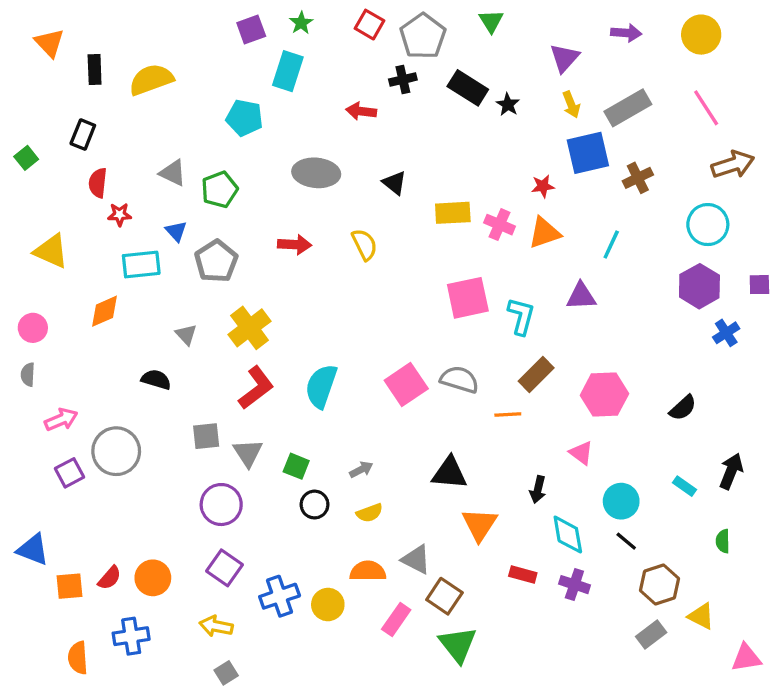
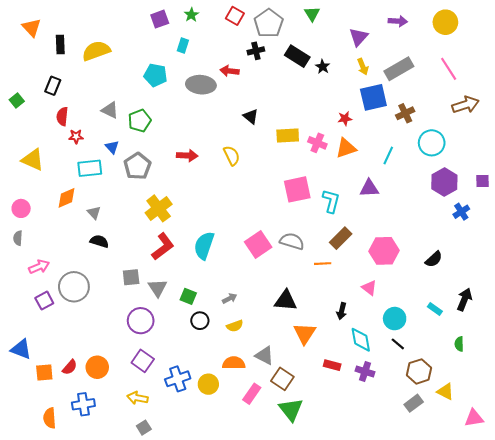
cyan rectangle: (288, 71) -> (183, 45), size x0.6
gray ellipse: (316, 173) -> (201, 85), moved
cyan circle: (708, 225) -> (432, 143), moved
gray triangle: (186, 335) -> (94, 213), moved

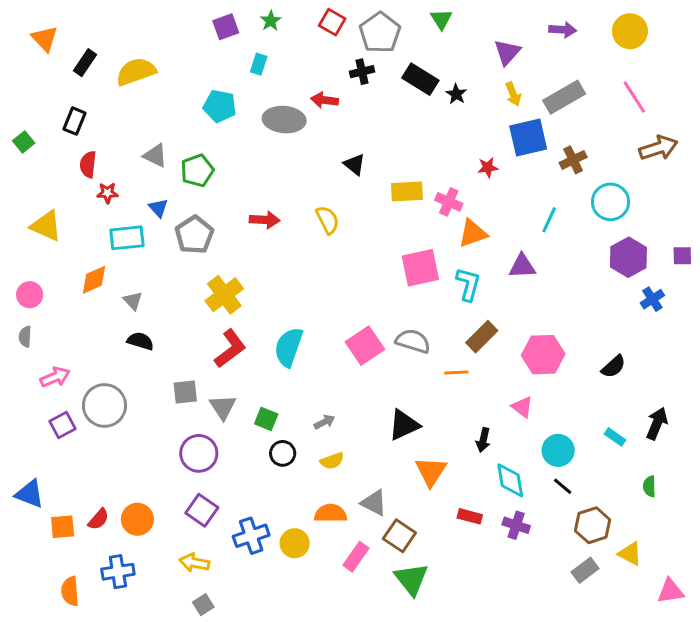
black rectangle: (60, 44) -> (85, 63), turned 36
orange triangle: (346, 148) -> (473, 233), moved
black triangle: (286, 301) -> (404, 425), turned -30

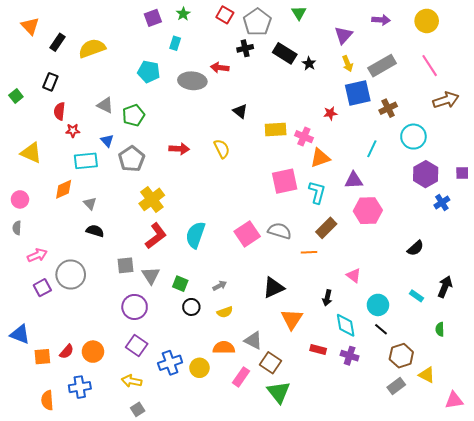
pink hexagon: (543, 355) -> (368, 211), moved

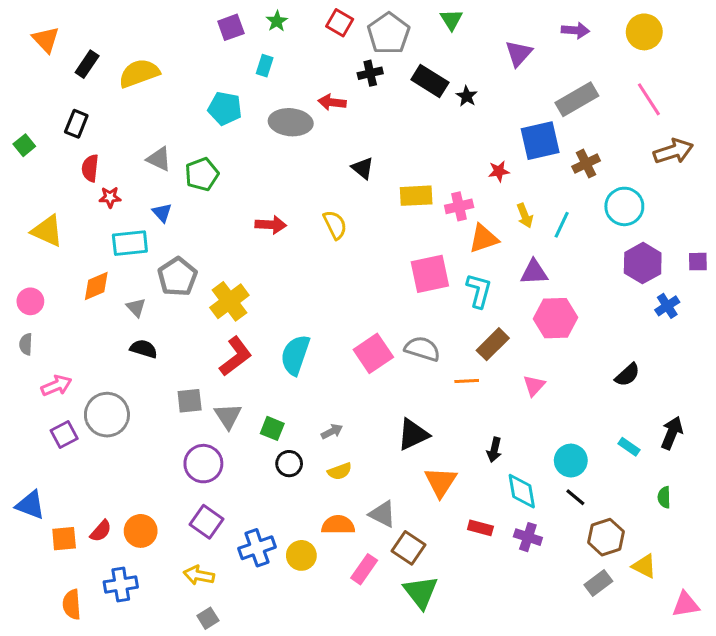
yellow arrow: (348, 64) -> (525, 216), moved
pink cross: (304, 137) -> (459, 206), turned -36
gray pentagon: (132, 159) -> (177, 277), moved
pink triangle: (354, 276) -> (534, 386), moved, turned 35

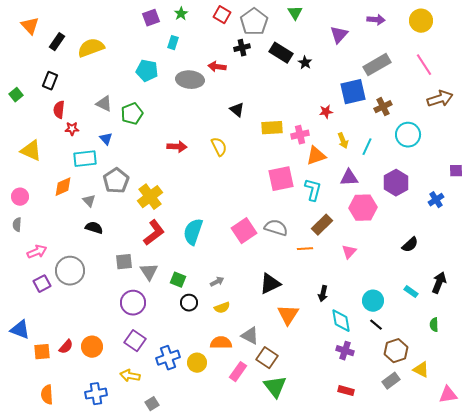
purple hexagon: (643, 263) -> (396, 183), moved
red rectangle: (480, 528) -> (346, 391), moved
blue cross: (121, 585) -> (96, 394), moved
gray square: (208, 618) -> (152, 404), moved

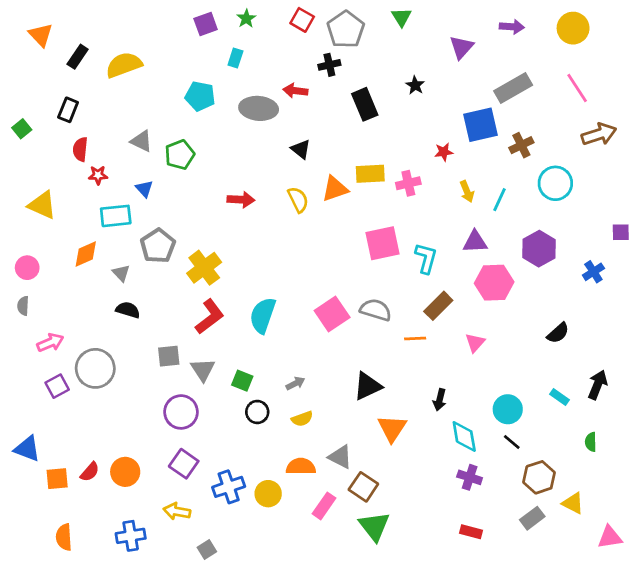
black rectangle: (281, 53) -> (365, 104), moved, turned 35
black triangle: (237, 110) -> (301, 149), moved
orange triangle: (316, 156) -> (335, 189), moved

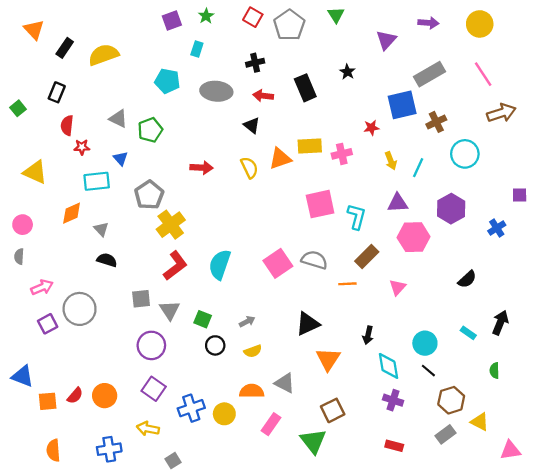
black cross: (329, 65) -> (255, 63), moved
red arrow: (295, 91) -> (263, 96), moved
gray pentagon: (158, 246) -> (149, 195), moved
brown square: (363, 487) -> (333, 410), moved, turned 30

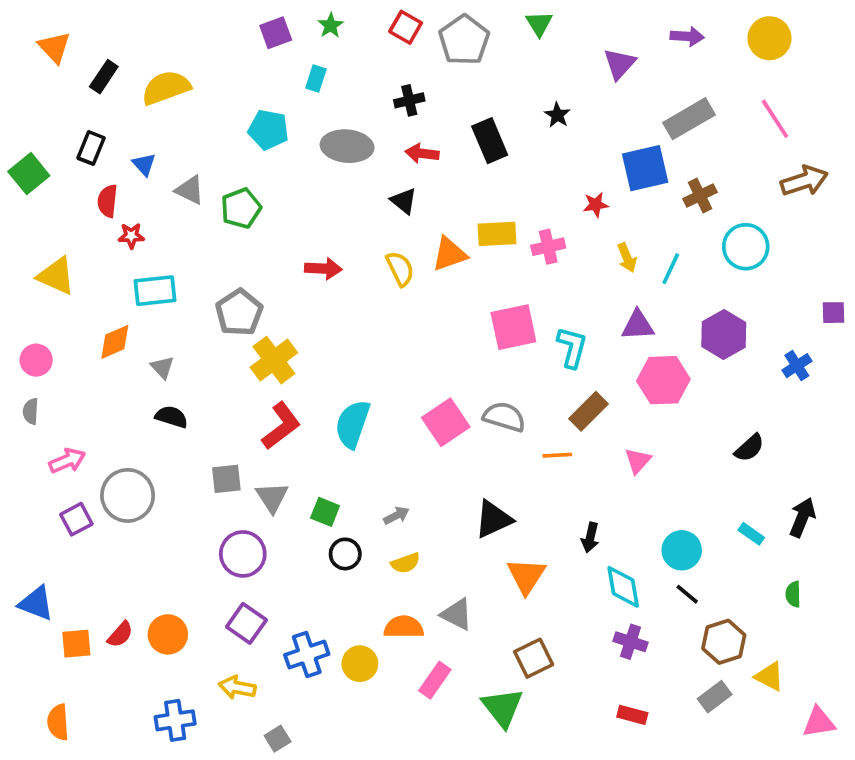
green square: (18, 108) -> (29, 174), size x1.5
blue triangle: (121, 158) -> (144, 164), moved
orange semicircle: (53, 450) -> (58, 722), moved

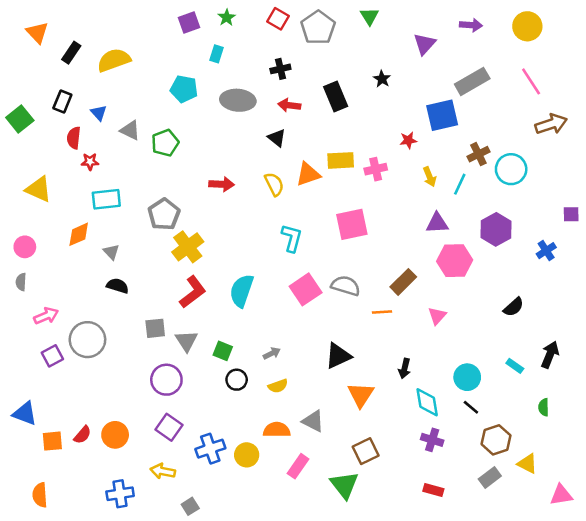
brown cross: (700, 195) -> (478, 154), moved
cyan L-shape: (572, 347) -> (292, 238), moved

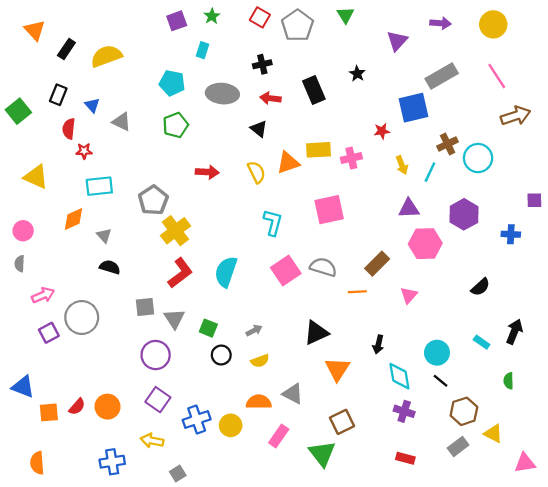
green pentagon: (165, 143) -> (176, 125), moved
blue cross: (546, 251) -> (511, 234), turned 36

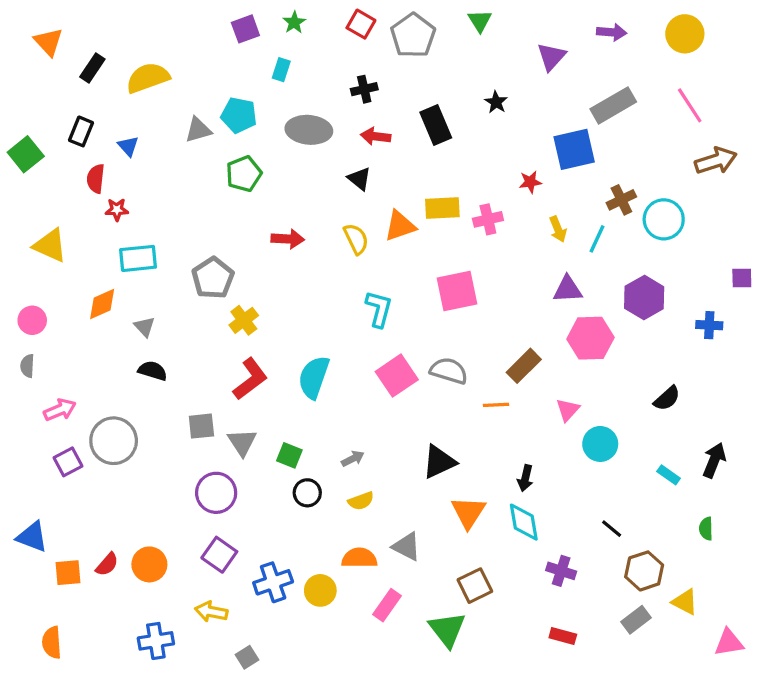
gray triangle: (122, 122) -> (198, 130), moved, turned -42
yellow cross: (176, 231) -> (244, 320), size x0.7
cyan circle: (437, 353) -> (600, 444), moved
cyan diamond: (399, 376) -> (524, 522), moved

